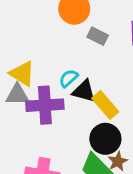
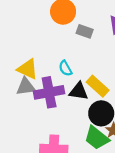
cyan semicircle: (68, 78) -> (65, 68), turned -70
black triangle: (84, 91) -> (79, 91), moved

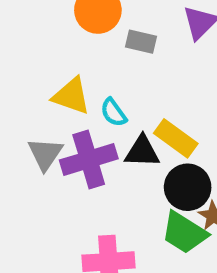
yellow triangle: (28, 69) -> (71, 96), moved
gray triangle: (26, 87) -> (45, 154), turned -42

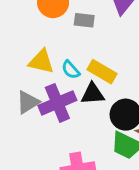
yellow rectangle: (176, 138) -> (102, 72), moved
gray triangle: (45, 154) -> (28, 102), turned 30

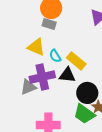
gray rectangle: (84, 20) -> (49, 24), moved
gray triangle: (28, 102) -> (28, 87), moved

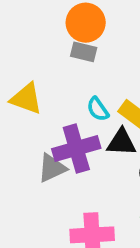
yellow triangle: (36, 47) -> (26, 99), moved

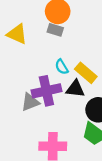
yellow triangle: (26, 99) -> (17, 34), moved

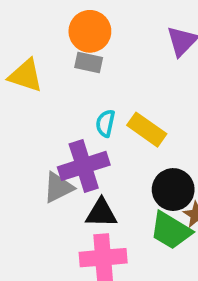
cyan semicircle: (62, 67) -> (105, 123), turned 49
black triangle: (75, 89) -> (101, 213), moved

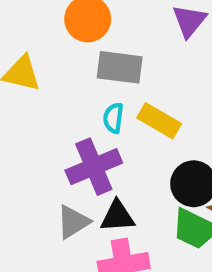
gray rectangle: (89, 63) -> (120, 67), moved, size x1.5
gray triangle: (58, 188) -> (73, 222), moved

